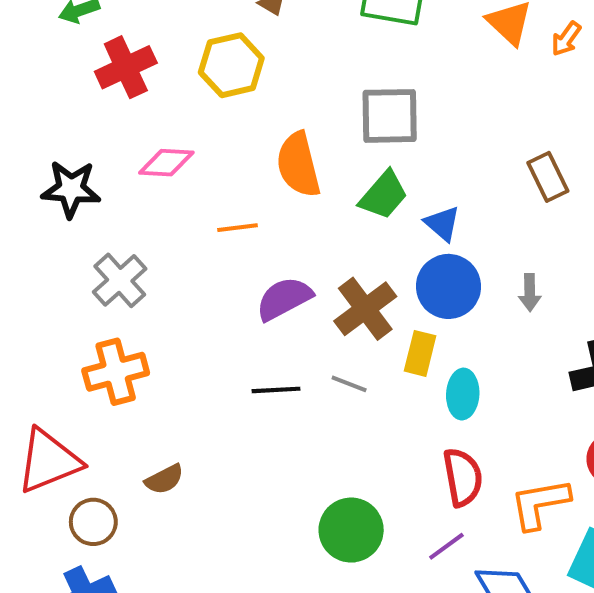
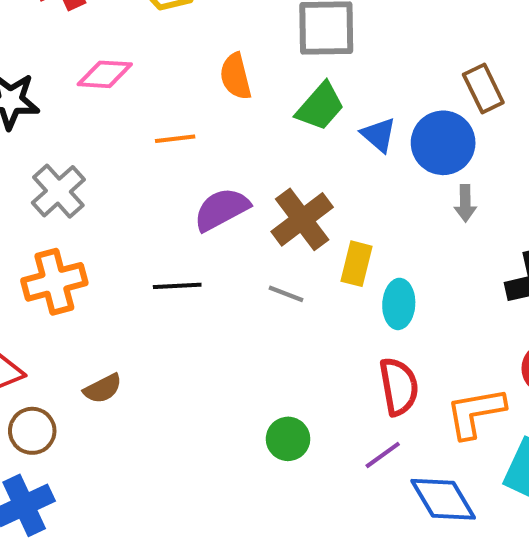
orange semicircle: (298, 165) -> (236, 76), size x0.7
blue circle: (448, 286) -> (443, 143), moved
black line: (276, 390) -> (177, 286), moved
green circle: (351, 530) -> (288, 439), size x0.7

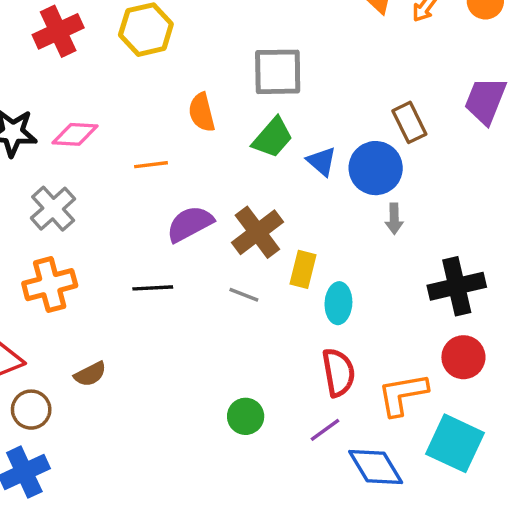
pink diamond: (105, 74) -> (75, 134), moved

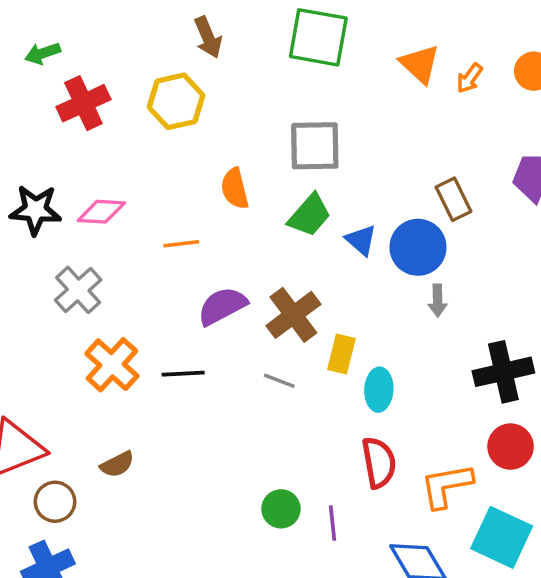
orange cross: (50, 285) -> (112, 365), moved, turned -33
purple line: (325, 430) -> (333, 523), moved, turned -60

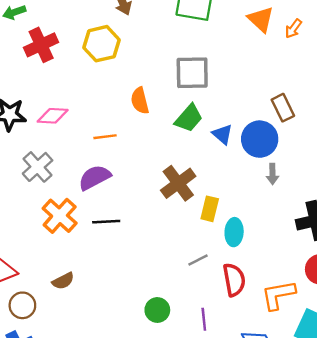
purple semicircle: (222, 306) -> (95, 177), moved
gray line: (279, 381) -> (198, 260), moved, turned -48
green circle: (281, 509) -> (157, 310), moved

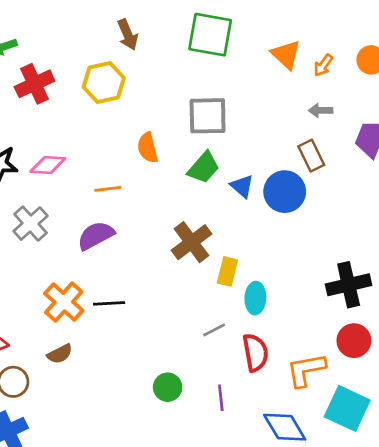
gray arrow: (272, 174) -> (321, 110), moved, turned 90
orange cross: (60, 216) -> (64, 302), moved
black line: (106, 222) -> (109, 303), moved

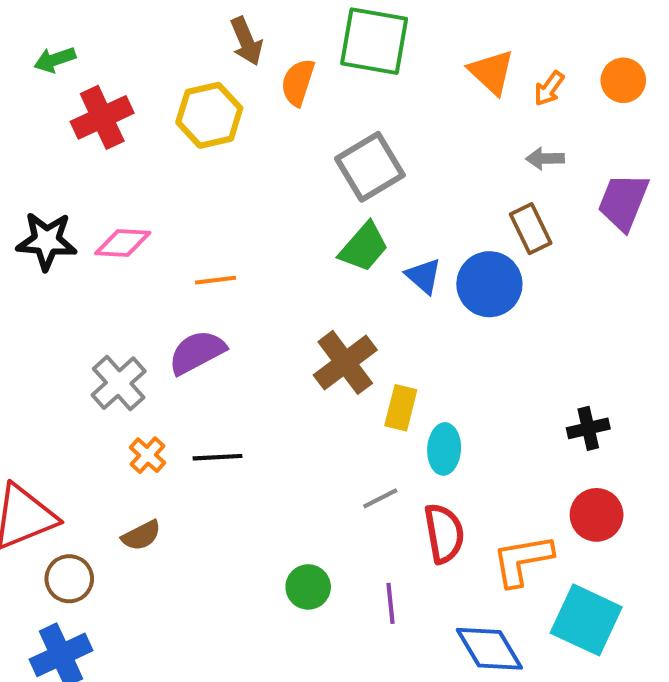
gray square: (208, 116) -> (370, 167), turned -30
orange semicircle: (148, 148) -> (298, 82), moved, turned 32
gray cross: (31, 224) -> (119, 383), moved
black cross: (349, 285) -> (588, 428), size x0.6
orange cross: (64, 302) -> (147, 455), size x0.6

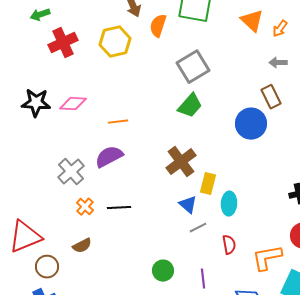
blue triangle: (423, 276) -> (188, 205), moved
red semicircle: (444, 533) -> (229, 245), size x0.7

